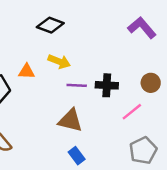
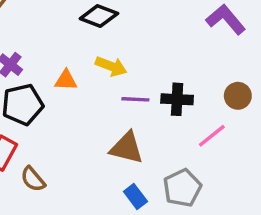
gray pentagon: (143, 151) -> (182, 188), moved

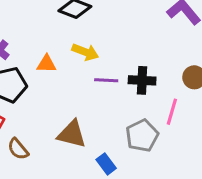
pink line: (212, 136) -> (172, 112), turned -35
brown triangle: (127, 148) -> (72, 134), moved
gray pentagon: (182, 188) -> (142, 136), moved

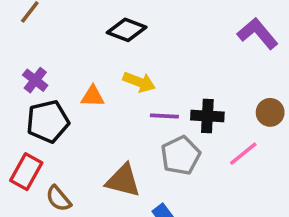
pink line: (172, 112) -> (243, 154), turned 35
gray pentagon: (142, 136) -> (180, 155), moved

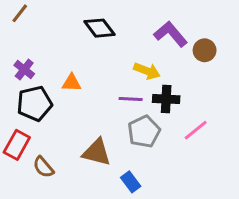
black diamond: (127, 30) -> (100, 28), turned 32
purple L-shape: (258, 34) -> (171, 34), moved
yellow arrow: (139, 82) -> (147, 71), moved
brown circle: (270, 112) -> (205, 50), moved

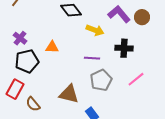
brown circle: (205, 50) -> (142, 17), moved
yellow arrow: (147, 71) -> (95, 30), moved
black cross: (166, 99) -> (124, 48), moved

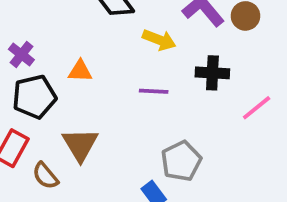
pink line: (136, 79) -> (257, 108), moved
gray pentagon: (101, 80) -> (181, 161), moved
brown triangle: (69, 94) -> (80, 144), moved, turned 45

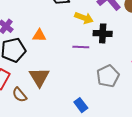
black cross: (212, 73) -> (103, 33), moved
gray pentagon: (181, 161) -> (108, 76), moved

